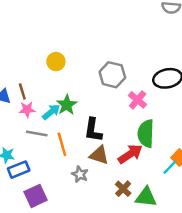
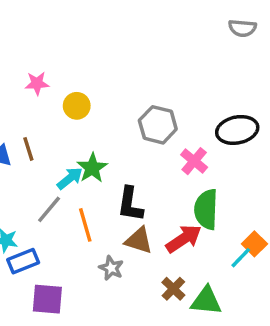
pink star: (27, 110) -> (37, 83), moved
gray line: (37, 134) -> (49, 209), turned -60
purple square: (36, 196) -> (47, 299), turned 30

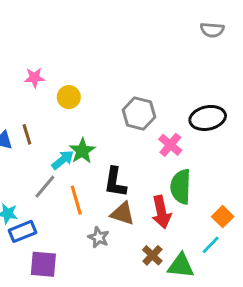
red arrow: (184, 239) -> (161, 212), turned 112
cyan line: (241, 258) -> (211, 245), moved

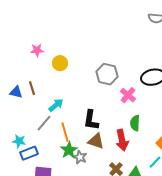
green star: (82, 151) -> (69, 150), moved
green semicircle: (181, 187) -> (135, 123), size x0.7

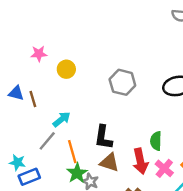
blue triangle: (16, 92) -> (16, 93), moved
pink cross: (128, 95) -> (164, 168), moved

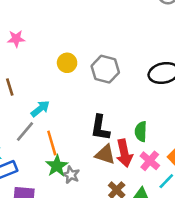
yellow circle: (66, 69) -> (67, 63), moved
black L-shape: (103, 137) -> (100, 128), moved
brown triangle: (109, 162) -> (105, 154), moved

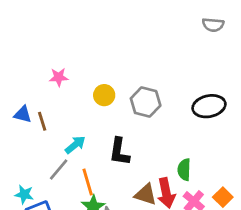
pink star: (16, 39) -> (59, 77), moved
black L-shape: (100, 128) -> (119, 152), moved

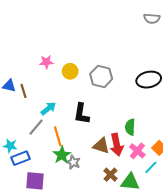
pink star: (59, 77) -> (46, 62), moved

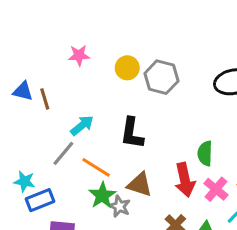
yellow circle: (70, 71) -> (127, 68), moved
orange line: (58, 136) -> (96, 167), turned -42
brown triangle: (101, 146) -> (140, 185), moved

